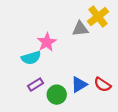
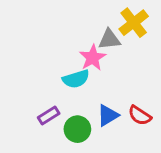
pink star: (47, 42) -> (93, 58), moved
cyan semicircle: (31, 58) -> (76, 79), moved

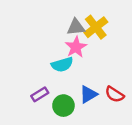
yellow cross: (134, 23) -> (96, 27), moved
gray triangle: (109, 39) -> (76, 27), moved

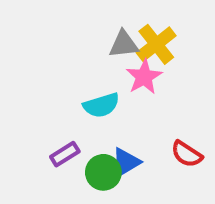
pink star: (76, 47) -> (144, 77), moved
blue triangle: (88, 94) -> (126, 162), moved

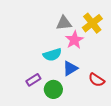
yellow cross: (156, 44) -> (92, 23), moved
blue triangle: (126, 162) -> (70, 68), moved

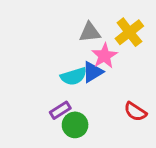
blue triangle: (70, 68) -> (93, 72), moved
purple rectangle: (33, 80) -> (60, 110), moved

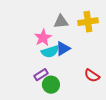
yellow cross: (129, 32) -> (88, 22), turned 30
pink star: (104, 56) -> (43, 38), moved

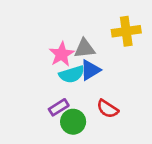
gray triangle: (61, 22) -> (85, 48), moved
red semicircle: (92, 76) -> (108, 109), moved

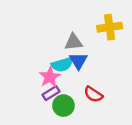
pink star: (62, 54) -> (50, 77), moved
blue triangle: (90, 70) -> (78, 61), turned -30

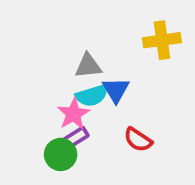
gray triangle: (73, 42) -> (88, 66), moved
green circle: (63, 106) -> (61, 154), moved

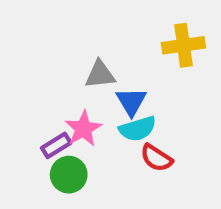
cyan semicircle: (92, 95) -> (138, 129), moved
purple rectangle: (75, 138) -> (56, 145), moved

